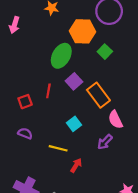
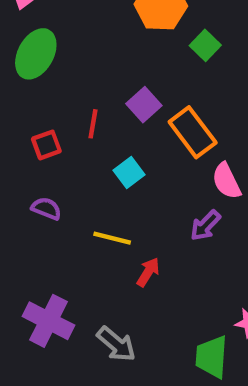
green ellipse: (61, 56) -> (36, 54), moved
cyan square: (74, 124) -> (129, 172), moved

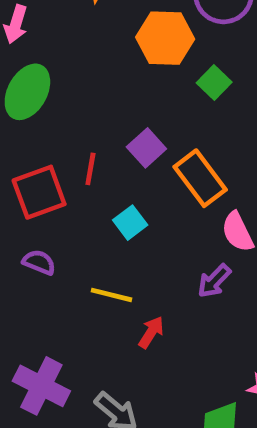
red square: (46, 145) -> (39, 192), size x1.6

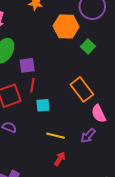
purple square: (146, 148) -> (27, 65), moved, turned 35
cyan square: (130, 223) -> (43, 105), moved, turned 32
yellow line: (111, 295) -> (56, 136), moved

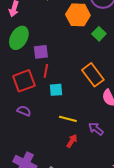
purple arrow: (88, 136) -> (96, 129), moved, turned 84

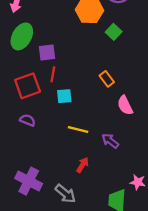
orange rectangle: (93, 75) -> (107, 79), size x0.6
red arrow: (72, 141) -> (83, 165), moved

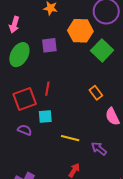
green square: (114, 32) -> (102, 50), size x1.5
purple square: (47, 53) -> (49, 45), moved
cyan square: (64, 96) -> (45, 117), moved

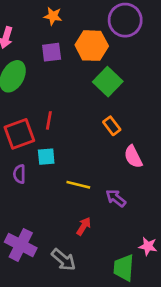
purple square: (49, 45) -> (52, 52), moved
green square: (102, 50) -> (108, 82), moved
purple semicircle: (25, 130) -> (19, 174), turned -112

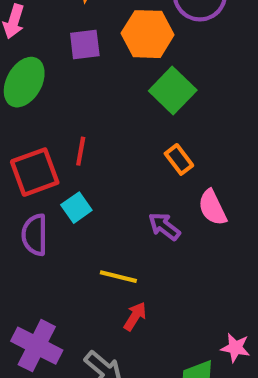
cyan square: (46, 157) -> (76, 208), turned -30
purple semicircle: (19, 174) -> (35, 235), size x1.4
yellow line: (78, 185) -> (118, 277), moved
purple arrow: (116, 198) -> (164, 226), moved

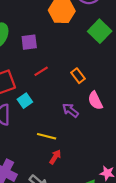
purple square: (85, 44) -> (29, 42), moved
green square: (173, 90) -> (100, 31), moved
red line: (81, 151) -> (41, 71), moved, turned 48

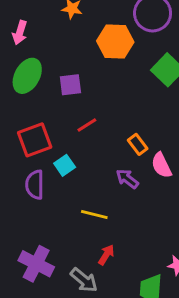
orange rectangle: (78, 76) -> (138, 144), moved
red arrow: (55, 157) -> (106, 255), moved

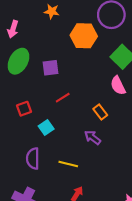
red square: (35, 140) -> (24, 109), size x0.6
pink semicircle: (161, 165) -> (118, 85), moved
purple semicircle: (35, 185) -> (33, 158), moved

